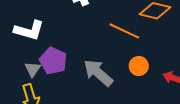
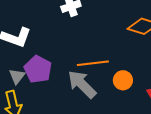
orange line: (124, 31) -> (93, 63), moved, turned -36

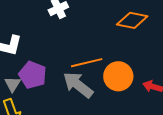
orange circle: (123, 80) -> (118, 76), size x1.5

